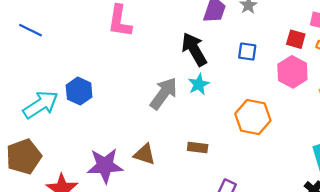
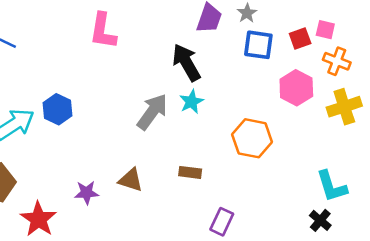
red square: (296, 39) -> (300, 38), moved, turned -36
blue square: (247, 52) -> (258, 45), moved, size x1.4
purple star: (105, 166) -> (87, 193), size x0.6

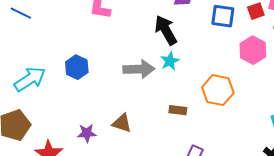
blue hexagon: (57, 109) -> (77, 67), moved
gray arrow: (152, 112) -> (139, 69), turned 52
brown rectangle: (190, 172) -> (178, 110), moved

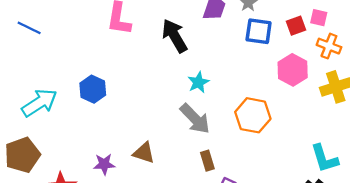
black arrow: (166, 30) -> (175, 36), moved
gray arrow: (139, 69) -> (195, 119), moved, turned 48
brown rectangle: (178, 110) -> (207, 161), moved, turned 66

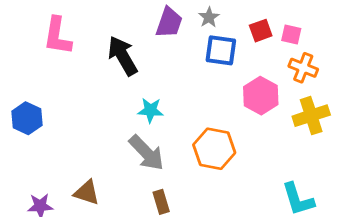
red square: (296, 26) -> (261, 31), moved
cyan star: (198, 82) -> (150, 110), turned 30

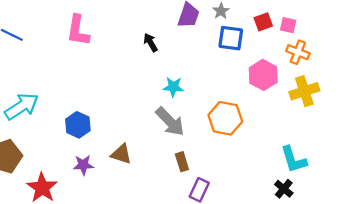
pink L-shape: (57, 36) -> (78, 31), moved
black arrow: (123, 56) -> (151, 42), size x0.6
blue hexagon: (27, 118) -> (78, 125), moved

